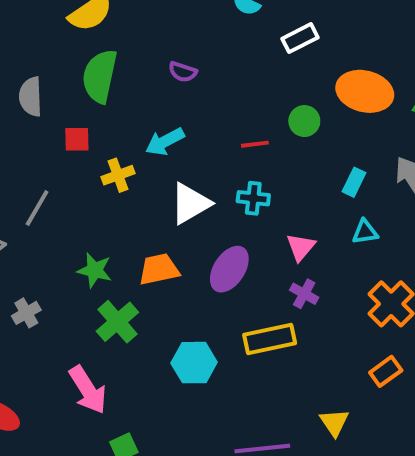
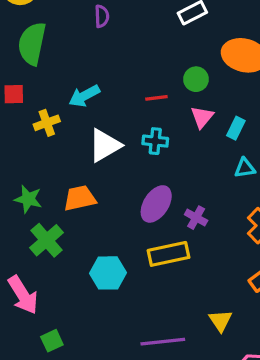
purple semicircle: (183, 72) -> (102, 16), moved, turned -110
pink triangle: (301, 247) -> (202, 117), moved
purple ellipse: (229, 269) -> (156, 204), moved

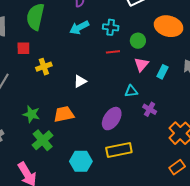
cyan arrow: (84, 96) -> (79, 28), moved
cyan cross: (155, 141) -> (111, 27), moved
white triangle: (105, 145) -> (80, 81), size x0.6
cyan triangle: (245, 168) -> (131, 91), moved
purple cross: (196, 218) -> (150, 109), moved

